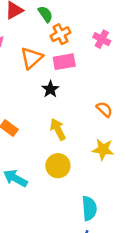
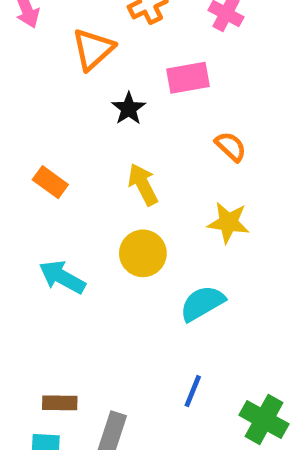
pink rectangle: (64, 62) -> (188, 78), moved
cyan semicircle: (89, 208) -> (202, 303), moved, turned -115

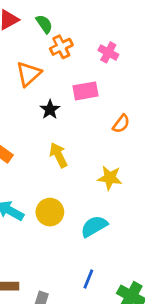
orange semicircle: (231, 147) -> (121, 124), moved, turned 84
yellow circle: (143, 253) -> (50, 212), moved

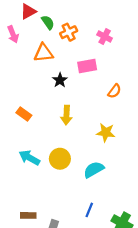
green semicircle: (44, 24) -> (48, 22), moved
orange triangle: (29, 74) -> (44, 53), turned 36
yellow arrow: (58, 155) -> (66, 115), turned -150

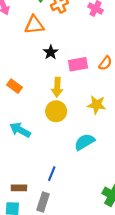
pink rectangle: (87, 66) -> (78, 64), moved
yellow circle: (60, 159) -> (56, 111), moved
blue line: (89, 210) -> (52, 174), moved

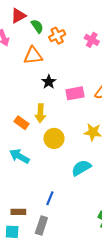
orange rectangle: (15, 86) -> (21, 123), moved
yellow arrow: (57, 87) -> (40, 113), moved

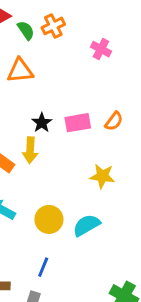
orange cross: (57, 36) -> (53, 26), moved
black star: (49, 82) -> (42, 123), moved
yellow circle: (54, 138) -> (49, 219), moved

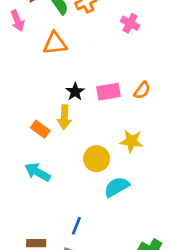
yellow circle: (49, 219) -> (97, 159), moved

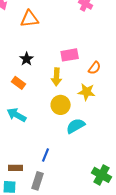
orange semicircle: (142, 90) -> (95, 68), moved
black star: (75, 92) -> (27, 59), moved
yellow arrow: (64, 117) -> (57, 77), moved

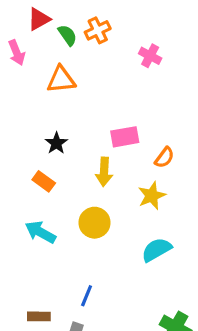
yellow star: (87, 92) -> (152, 196), turned -30
yellow circle: (61, 105) -> (95, 223), moved
cyan semicircle: (76, 126) -> (156, 250), moved

